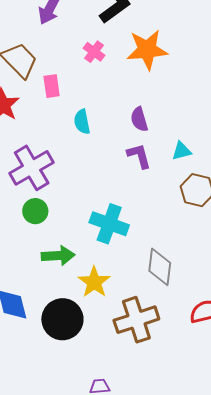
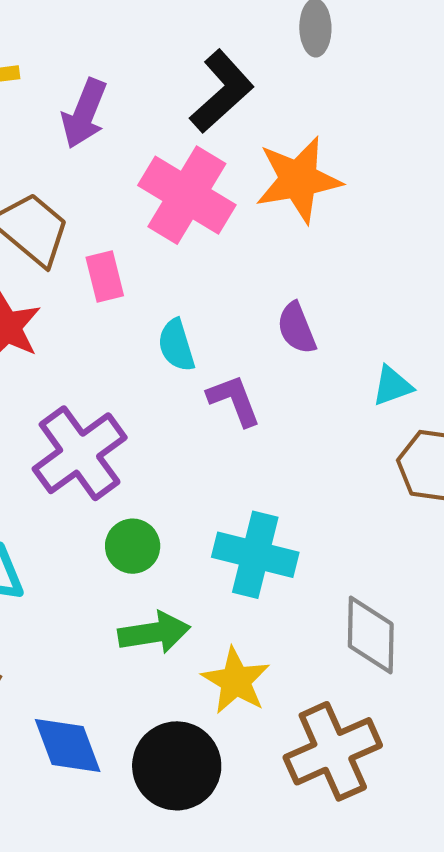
pink cross: (94, 52) -> (187, 195), size x2.0
purple L-shape: (139, 156) -> (234, 400), moved
green circle: (35, 211) -> (133, 546), moved

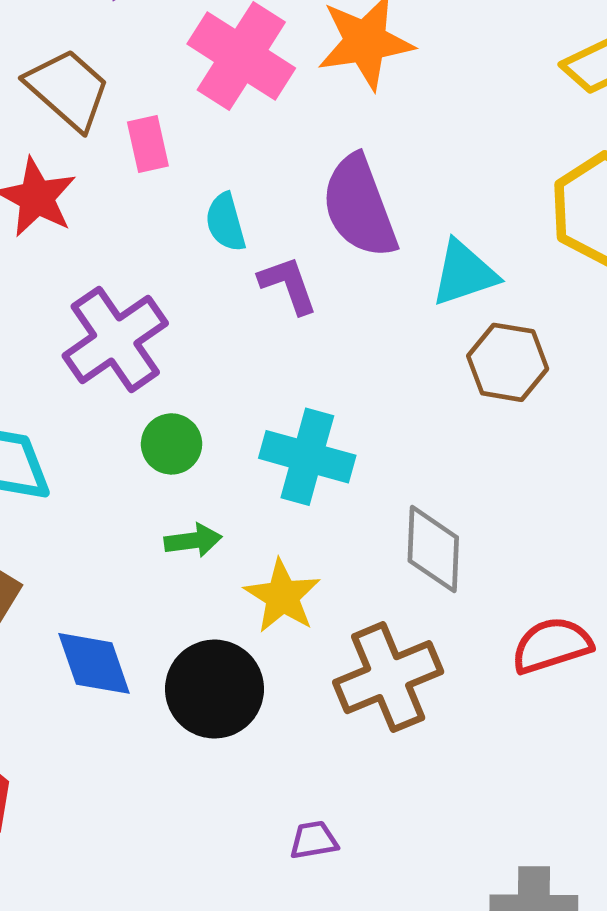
purple semicircle: (297, 328) -> (359, 207), size x1.8
cyan triangle: (392, 386) -> (464, 273), size x1.5
green arrow: (154, 633) -> (193, 541), size x0.7

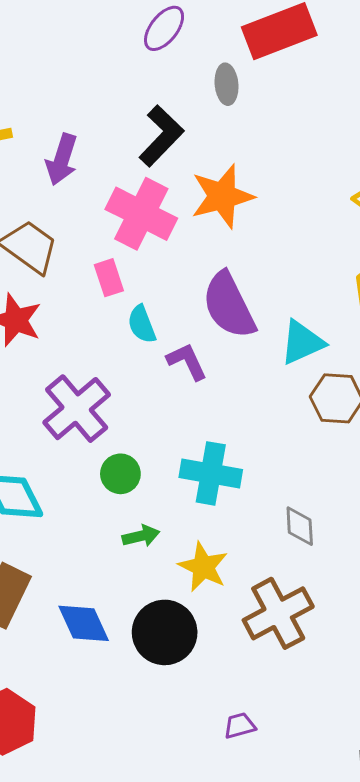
pink rectangle: (148, 144) -> (109, 278), moved
gray diamond: (433, 549) -> (300, 526), size x0.7

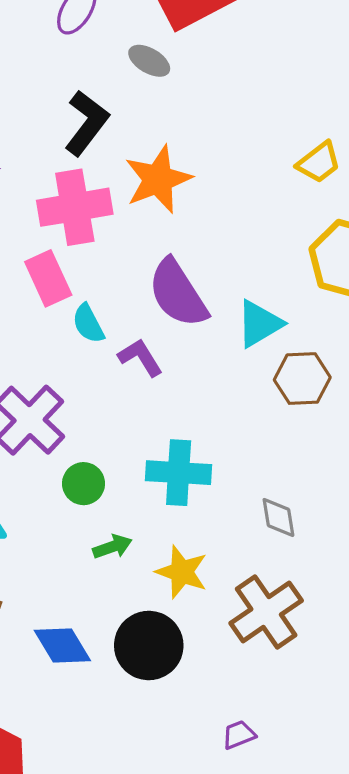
gray ellipse: (227, 84) -> (149, 61), turned -48
pink cross: (141, 214) -> (75, 207), turned -30
pink rectangle: (109, 278) -> (48, 278), size x1.4

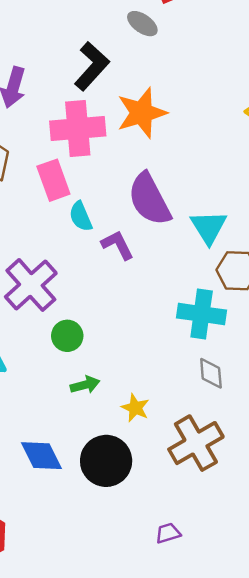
cyan triangle: (259, 324) -> (209, 227), turned -36
cyan cross: (179, 473) -> (202, 314), moved
yellow star: (182, 572) -> (135, 408), size x0.7

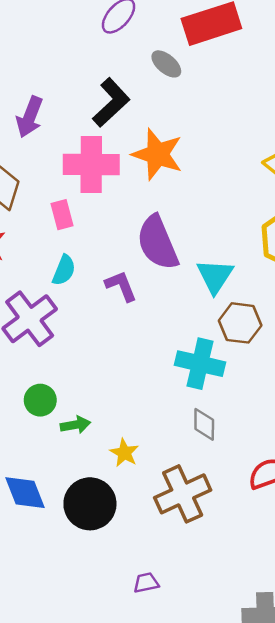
orange star: (142, 113) -> (157, 154), turned 30
pink rectangle: (53, 180) -> (62, 215), size x0.7
cyan semicircle: (81, 216) -> (64, 270), moved, turned -140
green circle: (67, 336) -> (40, 400), moved

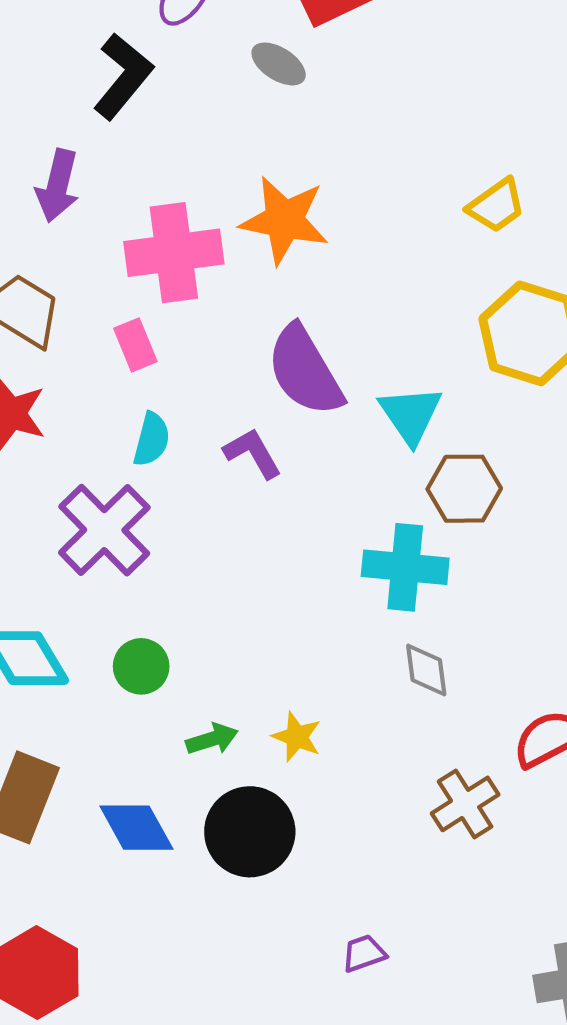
black L-shape: (111, 102) -> (123, 76), moved
green arrow: (75, 425) -> (212, 739), moved
brown cross: (183, 494) -> (465, 804), moved, size x0.7

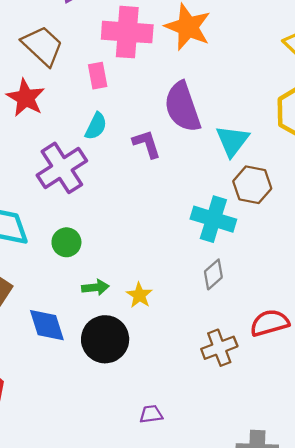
gray diamond: (426, 670) -> (213, 274), turned 44

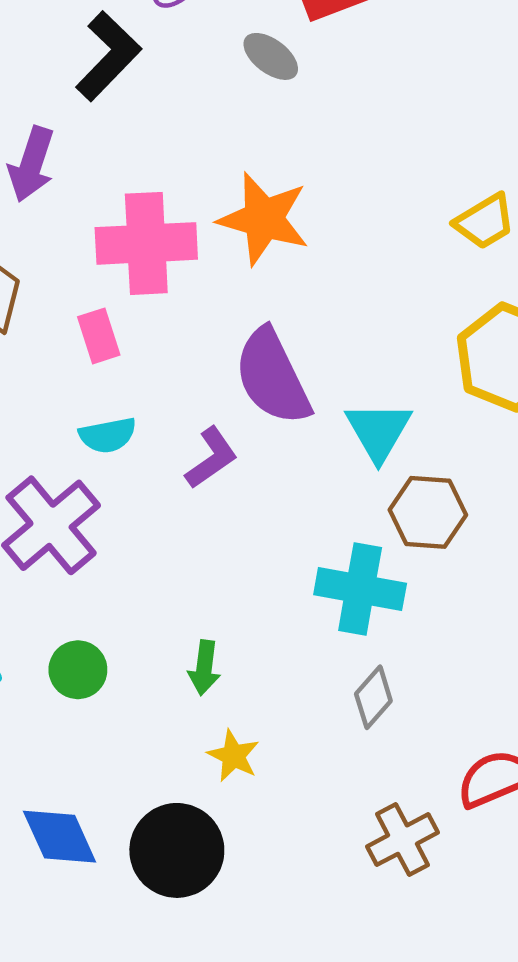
cyan semicircle: (96, 126) -> (108, 435), turned 60
purple L-shape: (147, 144) -> (211, 458), turned 80
green arrow: (95, 287) -> (204, 668), moved, turned 110

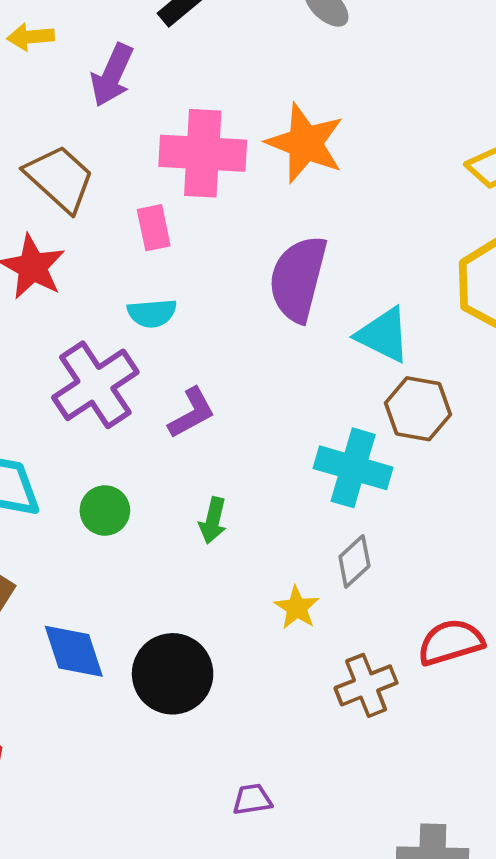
purple semicircle: (272, 377) -> (298, 279), turned 34
cyan triangle: (378, 431) -> (383, 335), turned -40
purple L-shape: (211, 458) -> (192, 413), moved
yellow star: (233, 756) -> (297, 608), moved

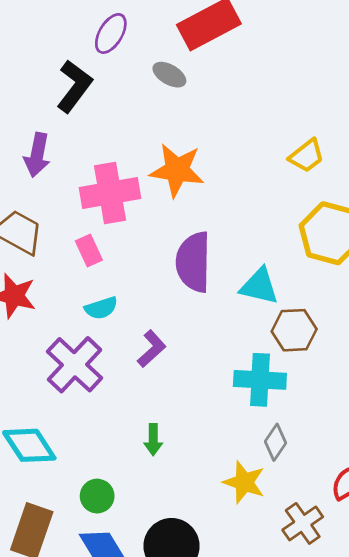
purple L-shape: (192, 413) -> (152, 349), moved
green circle: (105, 511) -> (97, 496), moved
green arrow: (213, 520) -> (153, 440), moved
yellow star: (297, 608) -> (244, 482), size x1.4

